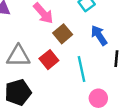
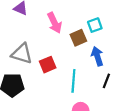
brown square: (63, 34) -> (78, 38), moved

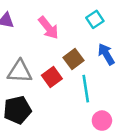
brown square: (78, 38) -> (73, 59), moved

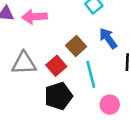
pink arrow: (48, 28) -> (34, 17), moved, turned 130
black pentagon: (17, 110) -> (58, 96), moved

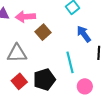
brown square: (76, 46) -> (43, 32), moved
red square: (56, 66) -> (19, 81), moved

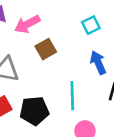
pink arrow: (25, 17) -> (27, 24), turned -36

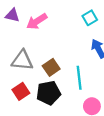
brown square: (46, 49) -> (51, 67), moved

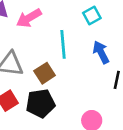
cyan line: (79, 78) -> (63, 44), moved

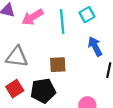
cyan line: (63, 44) -> (62, 22), moved
brown square: (45, 73) -> (58, 65), moved, turned 30

